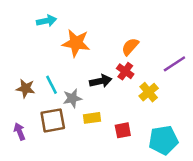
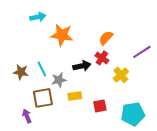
purple arrow: (19, 131) -> (27, 116), moved

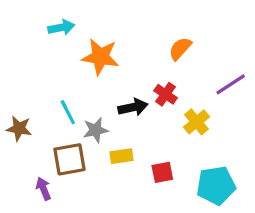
orange semicircle: (106, 38) -> (180, 49), moved
brown star: (21, 72) -> (19, 128), moved

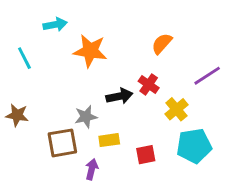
cyan line: (68, 112) -> (24, 58), moved
cyan pentagon: (216, 185) -> (194, 146), moved
purple arrow: (43, 189) -> (92, 169), moved, turned 36

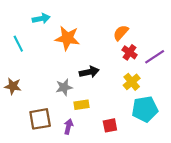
red cross: (149, 84) -> (130, 52), moved
brown square: (62, 143) -> (40, 119), moved
red square: (146, 155) -> (110, 125), moved

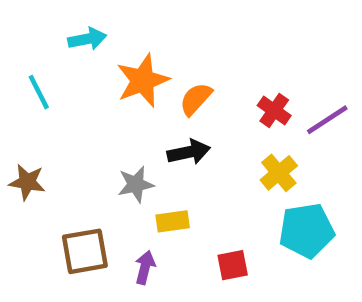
orange semicircle: (121, 33) -> (196, 99), moved
orange star: (67, 38) -> (143, 81), turned -30

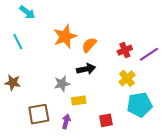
cyan arrow: (87, 39) -> (27, 12), moved, turned 49
red cross: (274, 111) -> (125, 50), turned 32

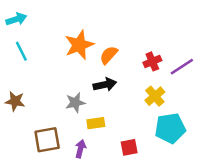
cyan arrow: (27, 12) -> (16, 19), moved, turned -56

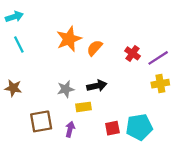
red cross: (152, 61) -> (132, 53), turned -32
black arrow: (105, 85) -> (97, 86), moved
yellow cross: (155, 96) -> (160, 84), moved, turned 30
cyan pentagon: (170, 128) -> (139, 127), moved

